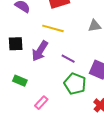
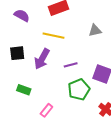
purple line: (68, 59) -> (71, 65), turned -40
green pentagon: (75, 84) -> (79, 89), turned 30

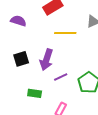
yellow line: (54, 36) -> (65, 33), moved
purple line: (71, 65) -> (61, 77), moved

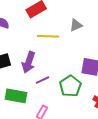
green rectangle: (35, 93) -> (16, 96), size x1.5

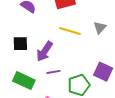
gray triangle: (76, 25) -> (100, 28), turned -40

